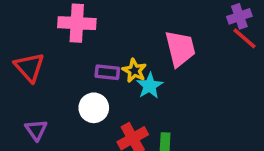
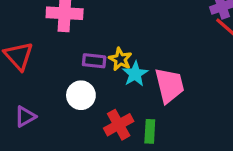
pink trapezoid: (180, 49) -> (169, 85), moved
purple triangle: (36, 130) -> (25, 117), turned 35

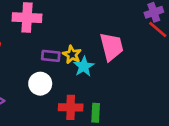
pink trapezoid: (169, 85) -> (112, 47), moved
red cross: (119, 125) -> (71, 107), turned 30

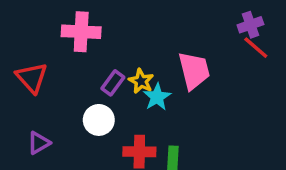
purple rectangle: (51, 56) -> (113, 83), turned -60

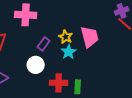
yellow star: (141, 81) -> (66, 37), moved

